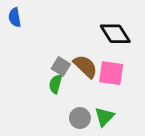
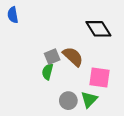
gray square: (61, 66) -> (52, 57), turned 35
pink square: (111, 73) -> (100, 77), moved

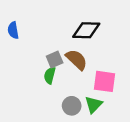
blue semicircle: (13, 15) -> (13, 30), moved
black diamond: (98, 29) -> (86, 30), moved, turned -56

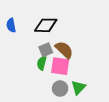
black diamond: (86, 30) -> (46, 25), moved
pink square: (105, 81) -> (60, 66), moved

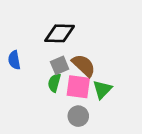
blue semicircle: (11, 25) -> (14, 60), moved
green triangle: (78, 88) -> (102, 89), moved

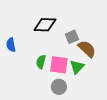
gray square: (60, 65) -> (72, 37), moved
brown semicircle: (84, 65) -> (87, 49), moved

